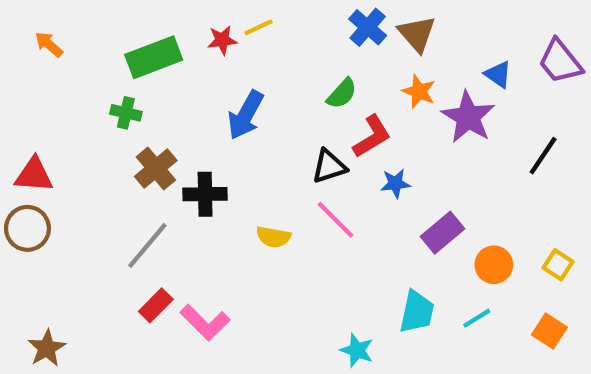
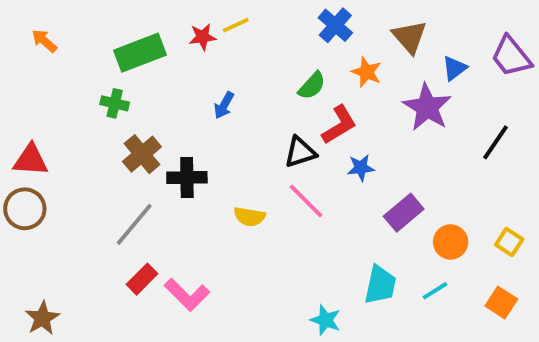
brown triangle: (417, 34) -> (410, 37), moved
blue triangle: (498, 74) -> (454, 68), turned 48
orange star: (419, 91) -> (367, 72), moved
blue arrow: (246, 115) -> (224, 105), size x0.6

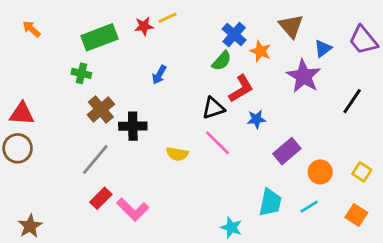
blue cross: (335, 25) -> (234, 35), moved

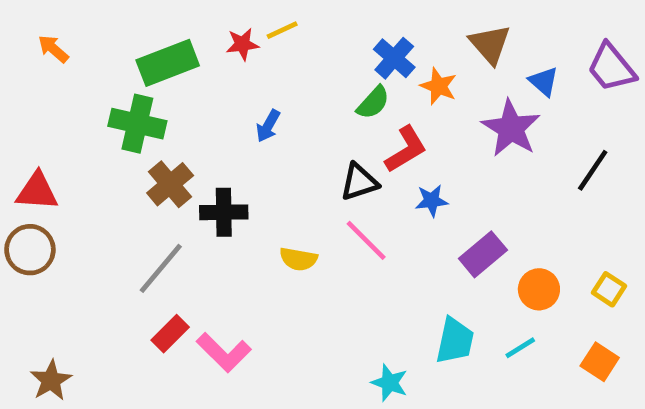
blue triangle: (323, 48) -> (544, 82), turned -42
green cross: (81, 73) -> (137, 124), size x1.6

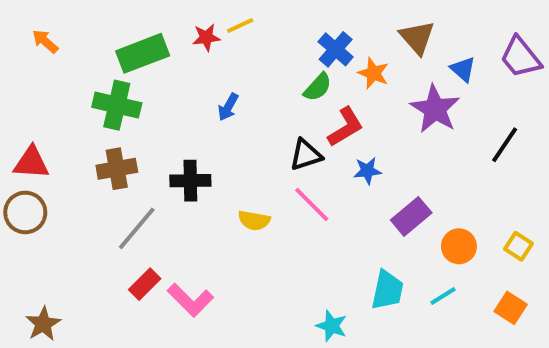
brown cross: (170, 184) -> (117, 169), moved, turned 30

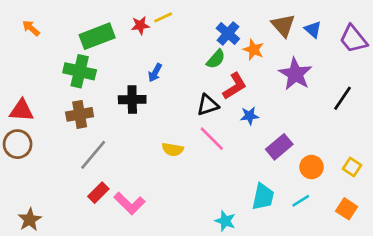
blue triangle: (463, 69) -> (313, 29), moved
black cross: (190, 181) -> (132, 100), moved

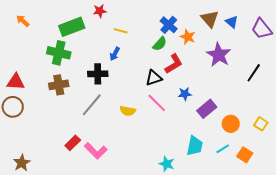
yellow line: (163, 17) -> (121, 31), moved, turned 40
red star: (140, 25) -> (100, 11), moved
blue star: (249, 116) -> (185, 94), moved
gray line: (93, 155) -> (92, 105), moved
orange square: (347, 209) -> (245, 155), moved

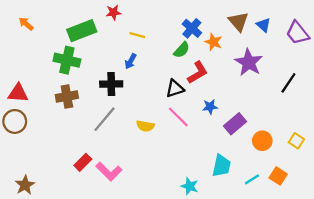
cyan line: (223, 149) -> (252, 179), moved

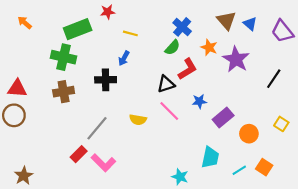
orange star: (213, 42) -> (209, 47), moved
gray line: (104, 119) -> (97, 128), moved
yellow square: (296, 141) -> (281, 124), moved

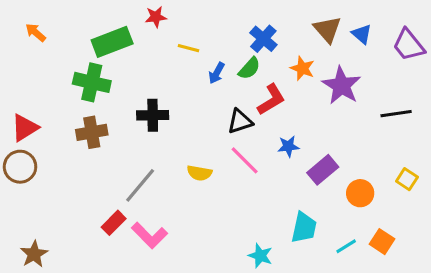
blue arrow: (124, 58) -> (217, 73), moved
black line: (274, 79) -> (396, 114), turned 48
red triangle: (17, 88) -> (25, 128), turned -36

